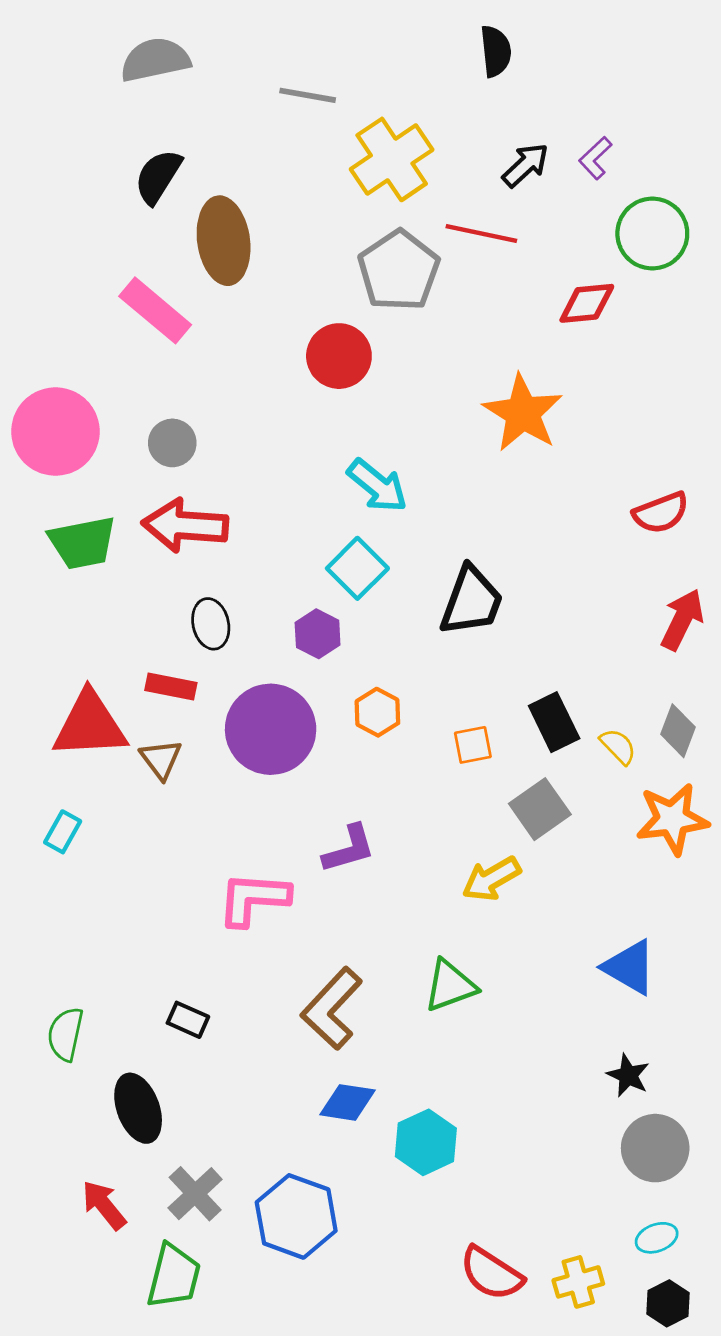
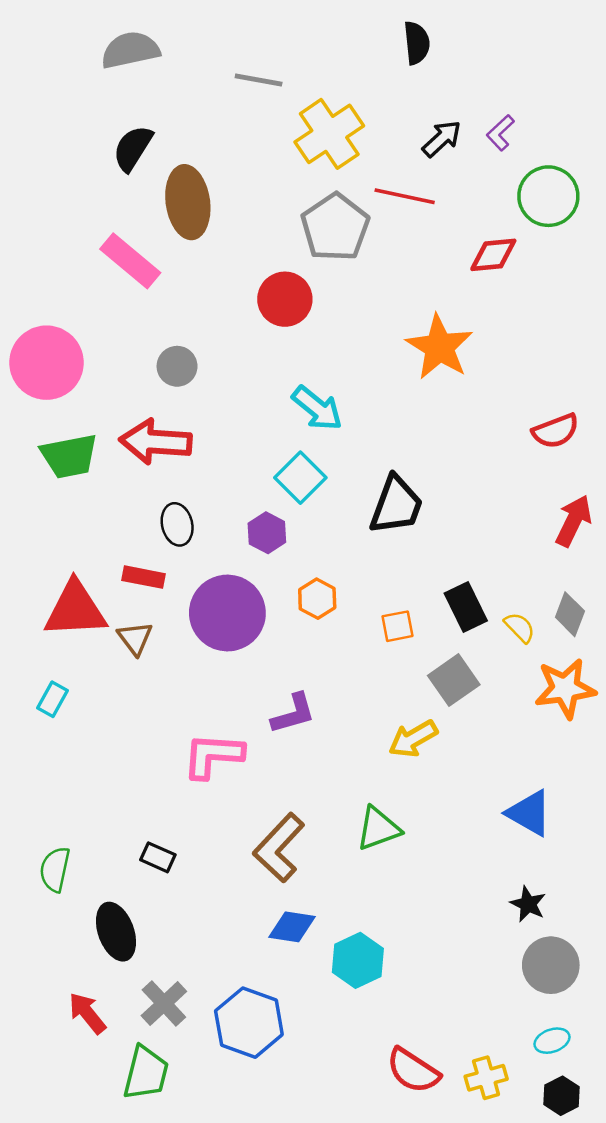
gray circle: (172, 443) -> (177, 366), moved

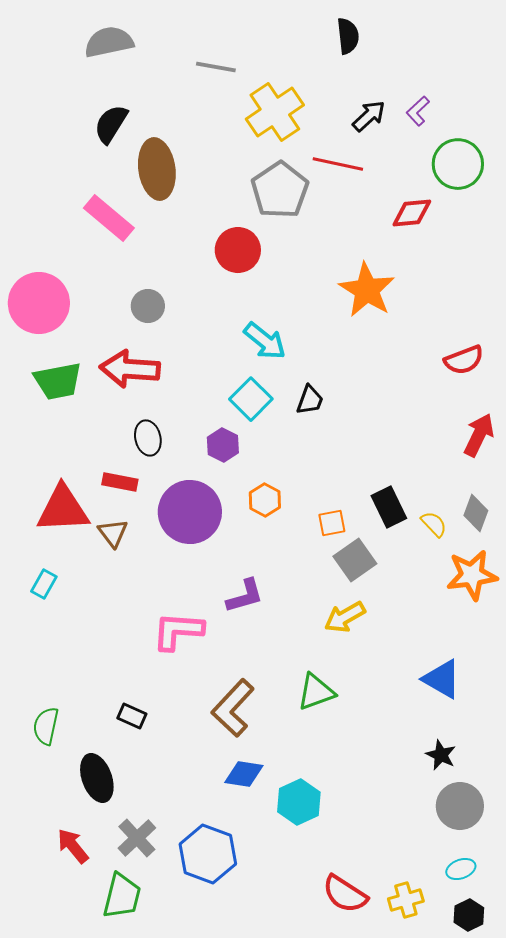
black trapezoid: (396, 505) -> (310, 400), moved, size x0.6
gray square: (454, 680) -> (355, 560), moved

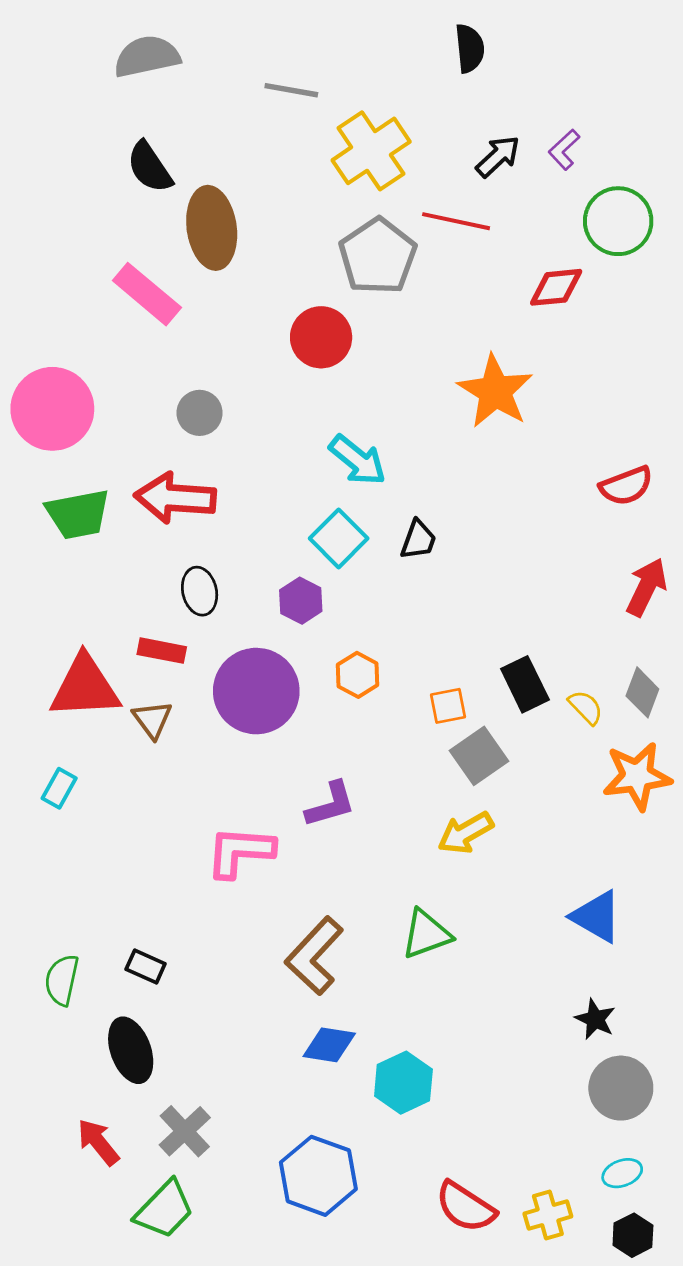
black semicircle: (111, 124) -> (150, 167), turned -66
black rectangle: (132, 716) -> (146, 967), moved
blue hexagon: (208, 854) -> (318, 1176), moved
green trapezoid: (122, 896) -> (164, 1210), turned 30

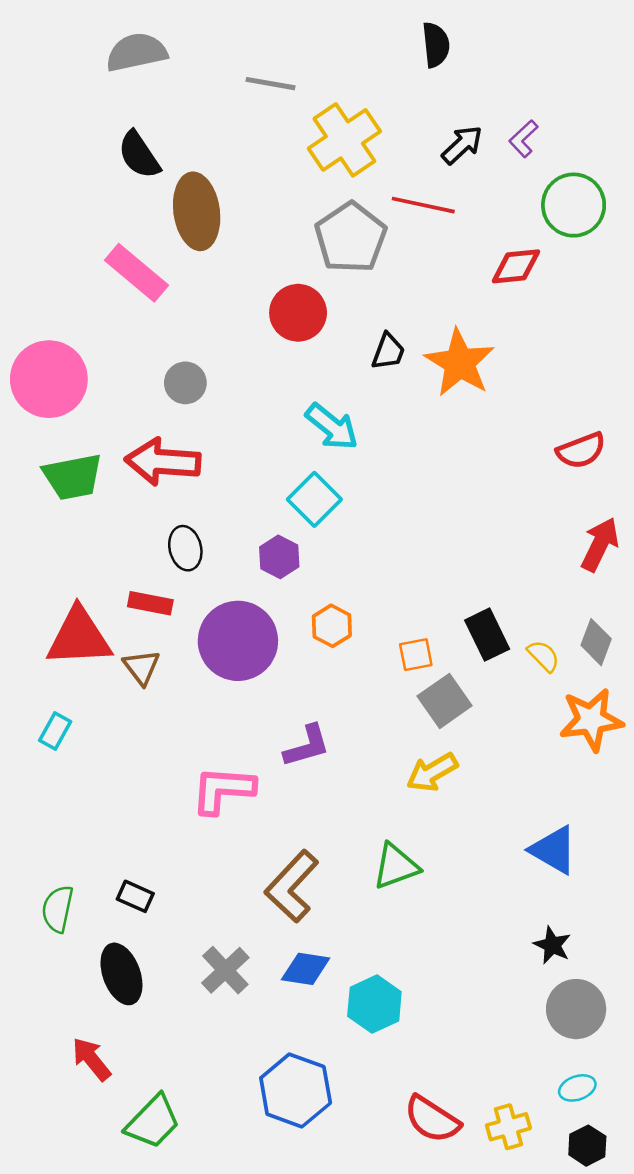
black trapezoid: (418, 540) -> (388, 352), moved
gray cross: (185, 1131) -> (225, 970), moved

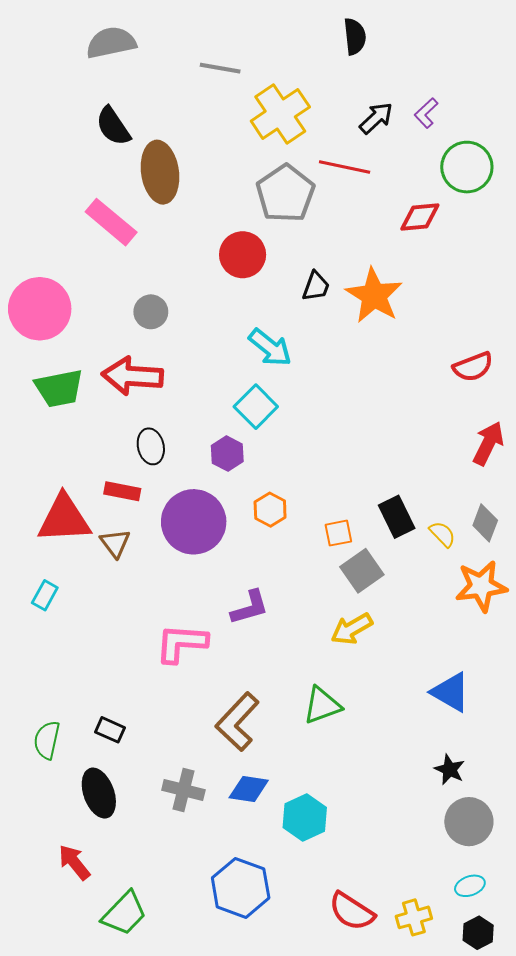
gray cross: (225, 970) -> (183, 790), turned -33

